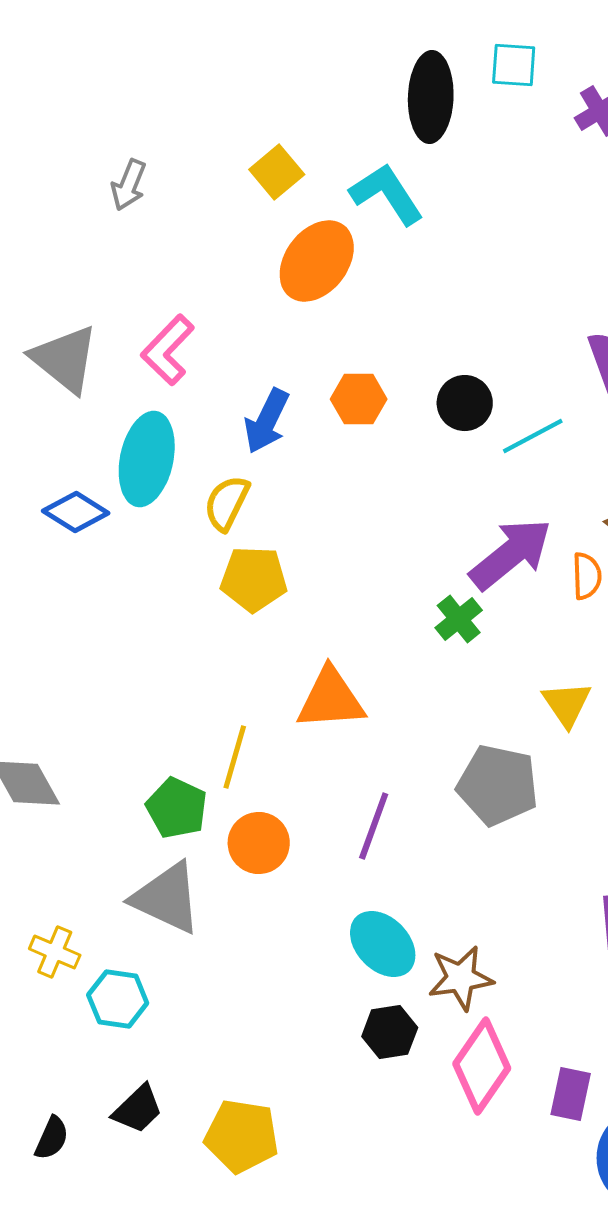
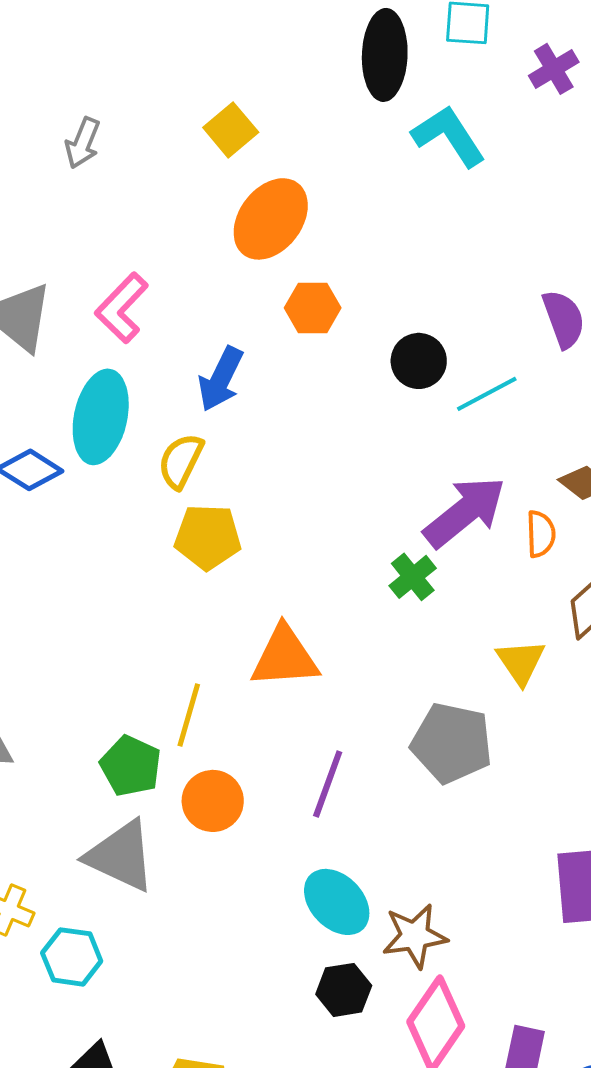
cyan L-shape: (387, 194) -> (449, 136), moved
orange hexagon: (359, 399) -> (313, 308), moved

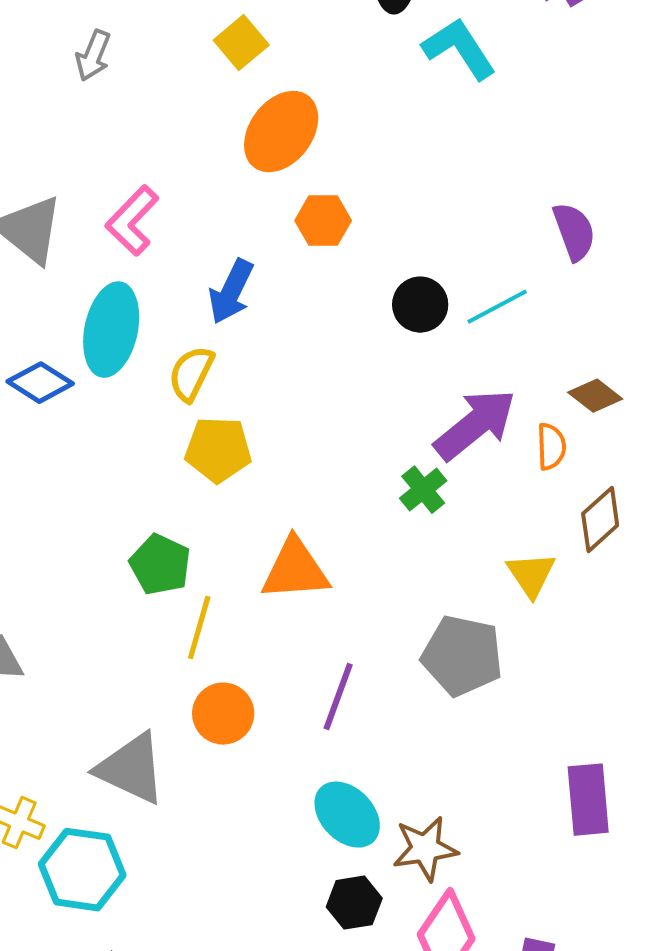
black circle: (419, 361) -> (420, 305), moved
green pentagon: (131, 766) -> (160, 565), moved
cyan hexagon: (72, 957) -> (82, 870), size x1.4

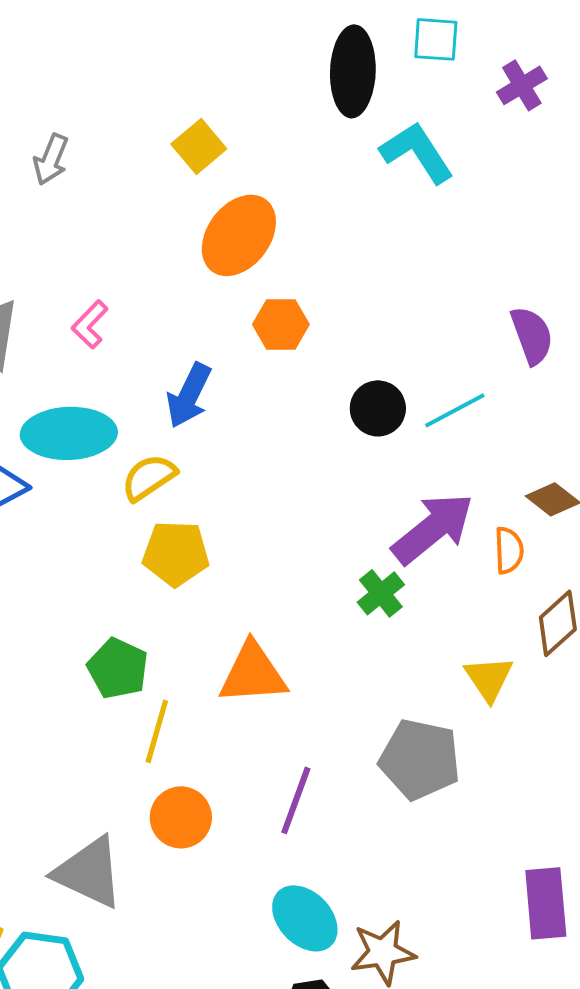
pink L-shape: (132, 221) -> (90, 324), size x0.7
cyan ellipse: (111, 330) -> (69, 433), turned 76
yellow semicircle: (191, 374) -> (149, 477), turned 30

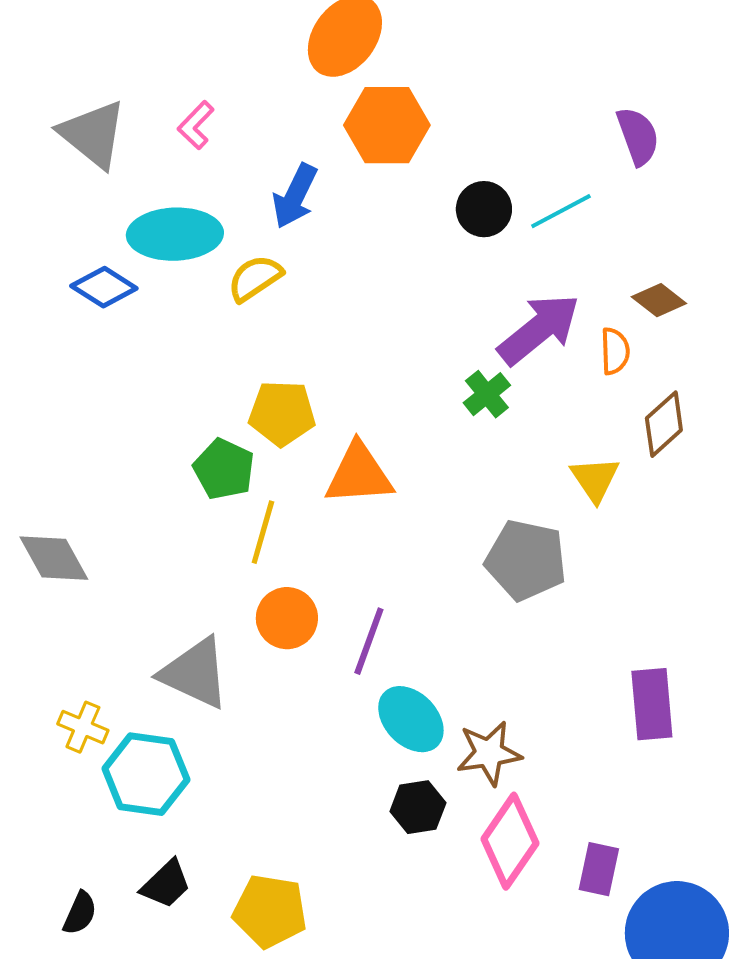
orange hexagon: (281, 324) -> (387, 125), size x1.5
yellow pentagon: (176, 553) -> (282, 413), moved
purple line: (296, 800) -> (369, 641), moved

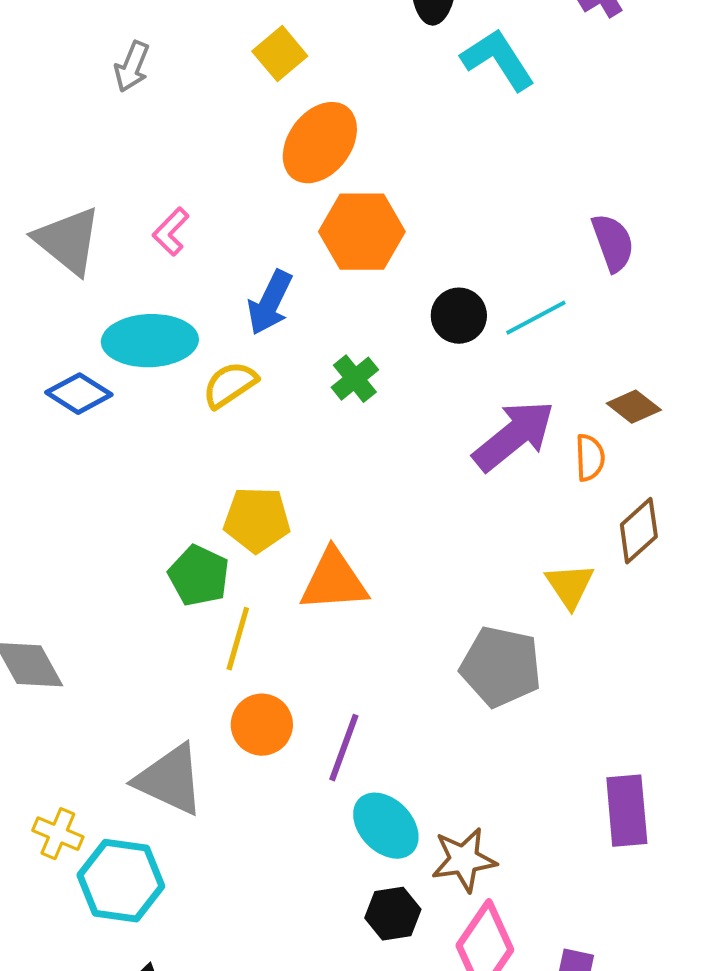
green cross: (487, 394) -> (355, 379), moved

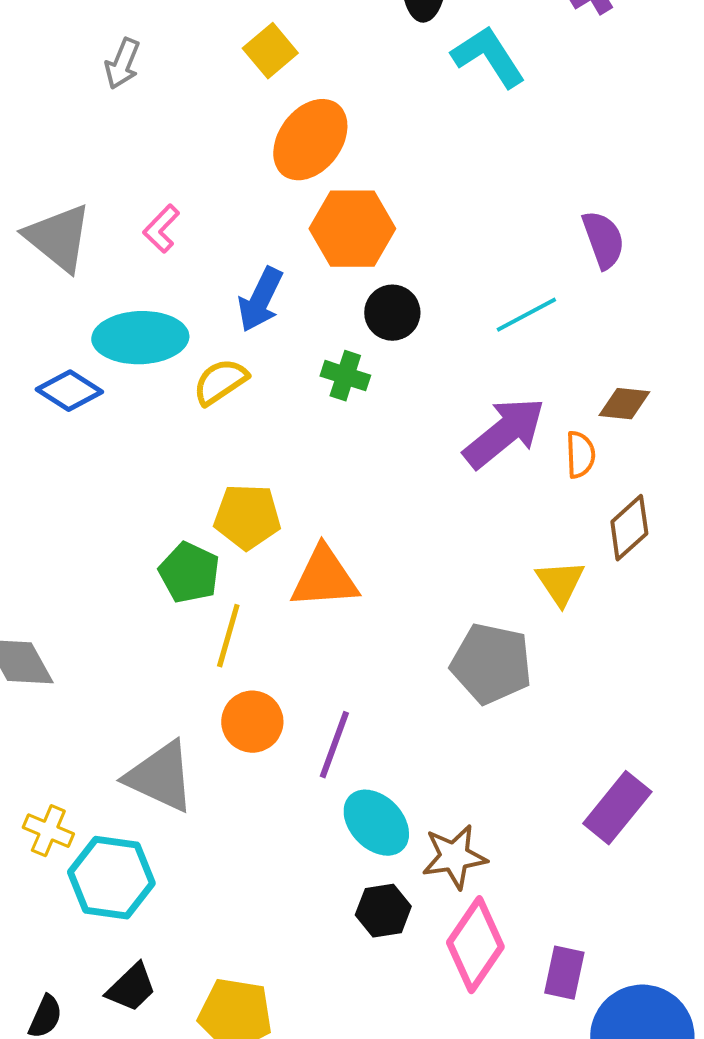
black circle: (459, 316) -> (392, 313), moved
green cross: (355, 379) -> (345, 376), turned -33
brown diamond: (634, 407) -> (624, 404), turned -32
purple rectangle: (627, 811) -> (617, 808), turned 44

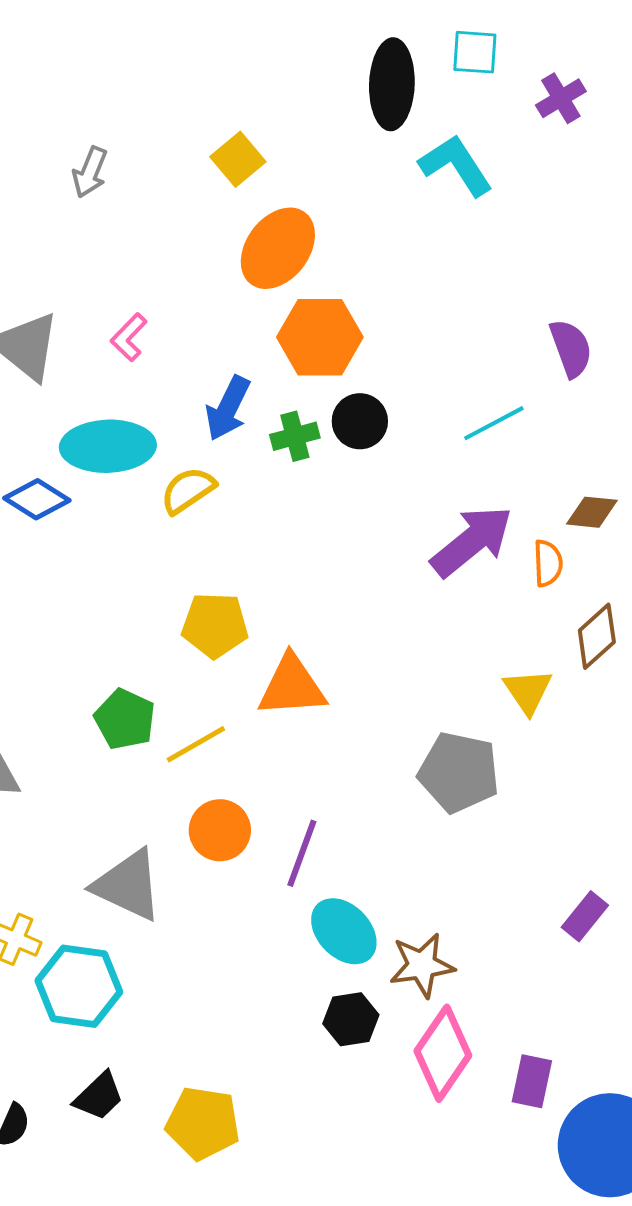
green cross: (345, 376) -> (295, 436), moved, turned -33
green pentagon: (189, 573) -> (125, 719), moved
yellow line: (228, 636) -> (196, 744), turned 44
purple rectangle: (617, 808) -> (585, 916), size x0.7

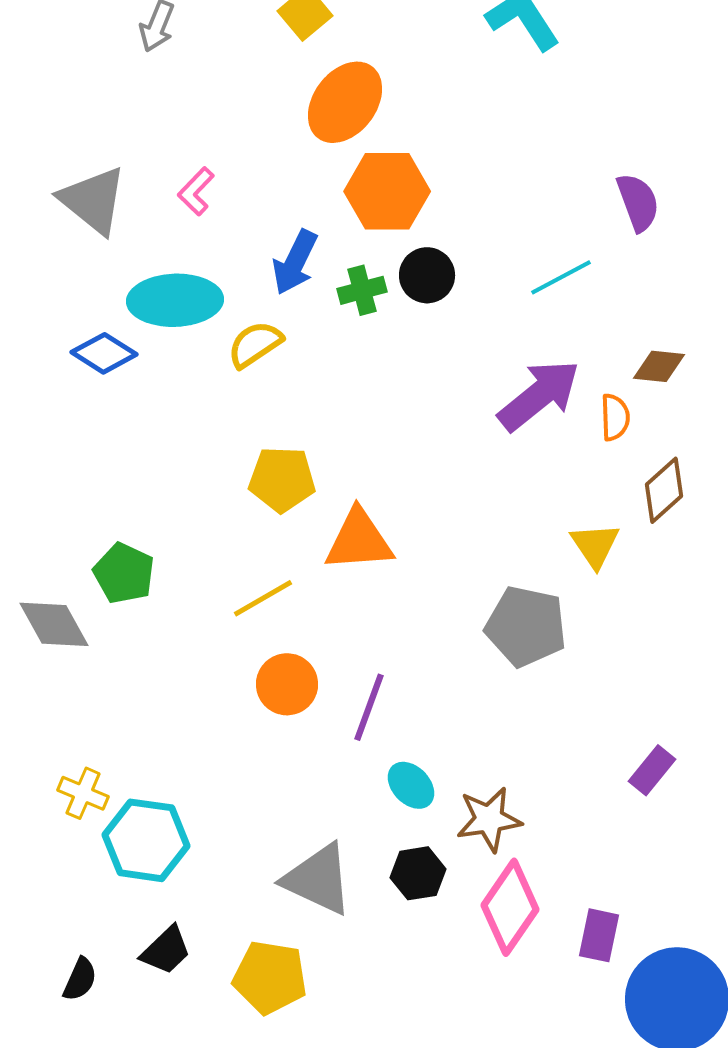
green pentagon: (125, 719) -> (124, 573), moved
gray triangle: (128, 885) -> (318, 879), moved
cyan ellipse: (344, 931) -> (411, 785), size x0.7

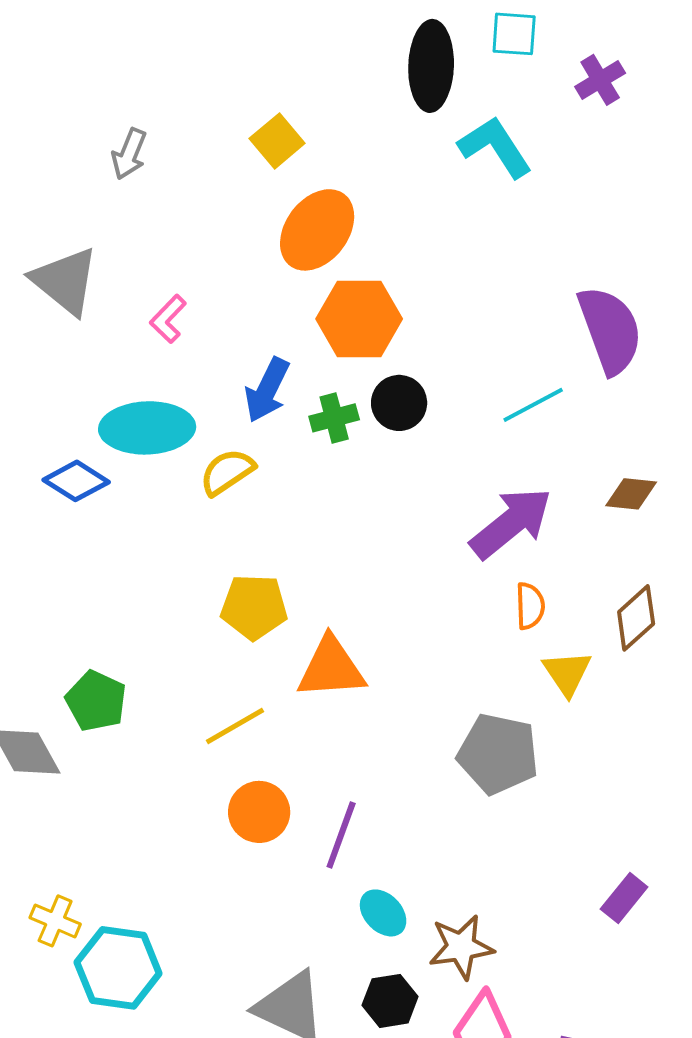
gray triangle: (93, 200) -> (65, 281), moved
purple semicircle: (638, 202) -> (610, 330), size x1.5
orange semicircle: (615, 417) -> (530, 606), moved

